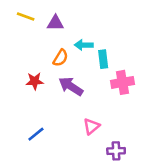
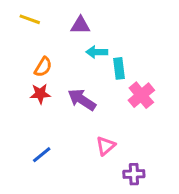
purple triangle: (55, 23) -> (80, 25), moved
orange semicircle: (60, 58) -> (43, 67), moved
pink cross: (123, 82) -> (141, 95), turned -30

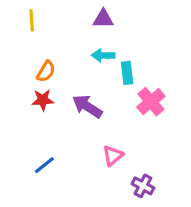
yellow line: (30, 19) -> (32, 20), turned 66
purple triangle: (80, 25) -> (103, 19), moved
purple cross: (134, 174) -> (143, 186), turned 30

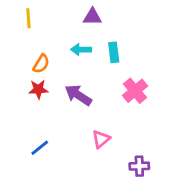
cyan arrow: (103, 55) -> (81, 50), moved
cyan rectangle: (127, 73) -> (114, 52), moved
purple cross: (143, 186) -> (139, 166), moved, turned -30

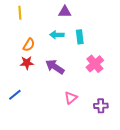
blue line: (40, 148) -> (15, 95), moved
purple cross: (139, 166) -> (101, 106), moved

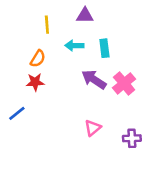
yellow line: (20, 13) -> (47, 25), moved
purple arrow: (55, 67) -> (94, 79), moved
blue line: (15, 95) -> (17, 113), moved

